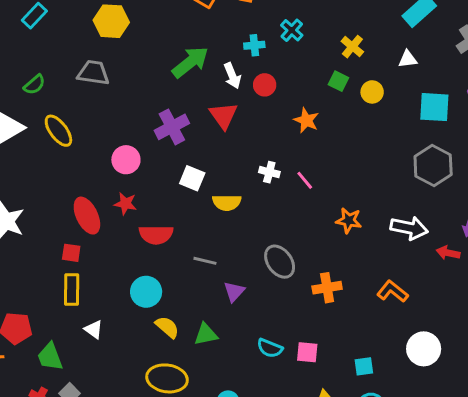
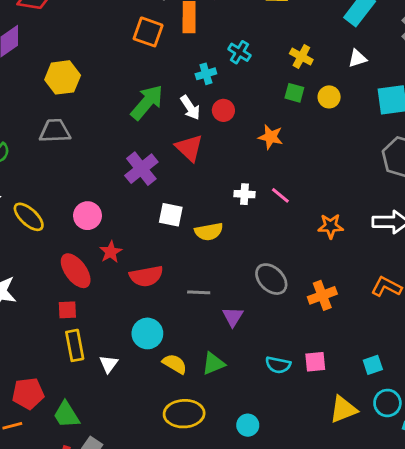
yellow ellipse: (58, 131) -> (29, 217), moved
pink circle: (126, 160) -> (88, 216), moved
red star: (125, 204) -> (111, 252), turned -30
white triangle: (94, 329) -> (109, 364), moved, turned 42

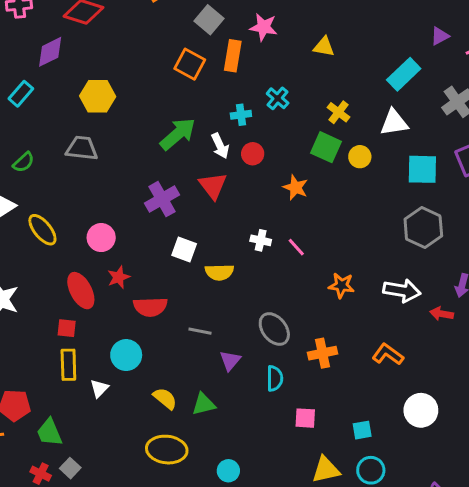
white triangle: (357, 58) -> (394, 123), size x1.5
green square: (294, 93) -> (326, 147), size x1.5
cyan circle: (147, 333) -> (126, 355), moved
cyan semicircle: (278, 365) -> (275, 378), moved, turned -110

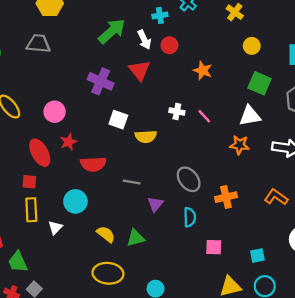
white triangle: (394, 123) -> (250, 116), moved
green square: (326, 147) -> (259, 83), moved
purple cross: (162, 199) -> (101, 81), turned -35

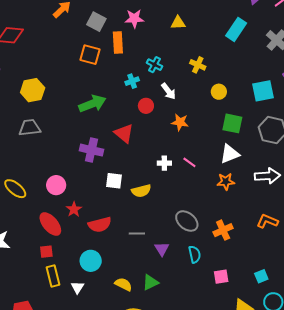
green arrow: (112, 31) -> (92, 104), turned 32
white arrow: (144, 40) -> (168, 91), moved

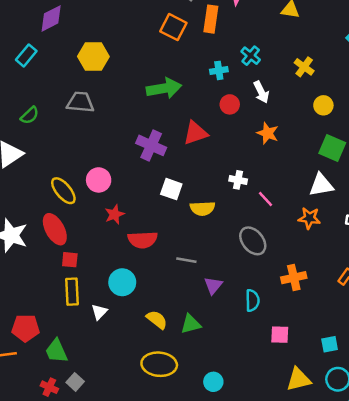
red triangle: (124, 133) -> (195, 133), turned 50
pink line: (189, 162) -> (265, 199), moved
yellow ellipse: (15, 189) -> (63, 191), moved
gray ellipse: (187, 221) -> (253, 241), moved
red ellipse: (50, 224) -> (55, 229), moved

